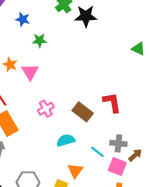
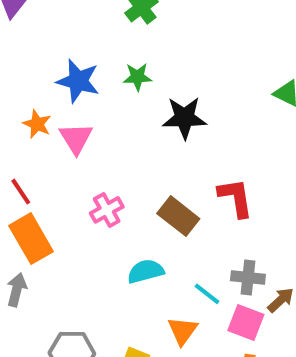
black star: (86, 16) -> (184, 118), moved
blue star: (23, 19) -> (78, 81), moved, size x1.5
green star: (40, 40) -> (137, 77), moved
orange triangle: (75, 171) -> (182, 331), moved

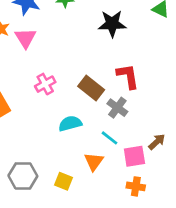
black star: (184, 118) -> (112, 24), moved
gray cross: (248, 277) -> (117, 108), moved, turned 30
pink square: (246, 323) -> (134, 156), turned -30

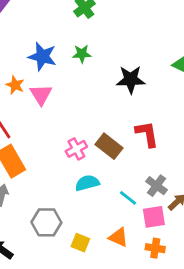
pink cross: (45, 84) -> (76, 149), moved
gray cross: (117, 108) -> (157, 186), moved
orange triangle: (94, 162) -> (118, 237), moved, turned -42
gray hexagon: (23, 176) -> (46, 222), moved

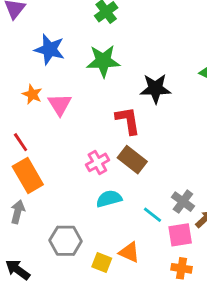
green star: (82, 54) -> (103, 61), size x1.6
blue star: (42, 56) -> (50, 49), moved
red L-shape: (147, 134) -> (128, 120), moved
orange triangle: (118, 237) -> (129, 252), moved

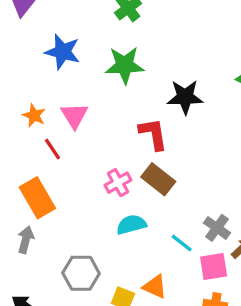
orange star: (32, 94) -> (34, 116), moved
red line: (21, 142) -> (53, 149), moved

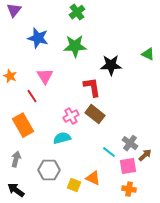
orange star: (34, 116) -> (10, 76), moved
cyan semicircle: (131, 225) -> (62, 138), moved
gray arrow: (26, 240) -> (16, 159), moved

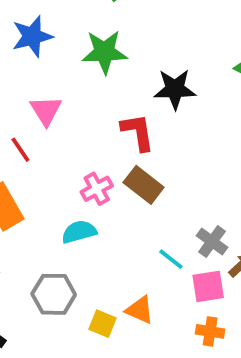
blue star: (38, 38) -> (32, 36), turned -30

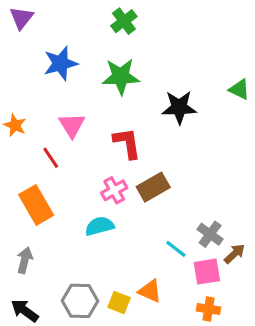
red L-shape: (138, 132) -> (127, 143), moved
brown rectangle: (144, 185) -> (153, 187), turned -68
gray hexagon: (54, 294) -> (80, 301), moved

